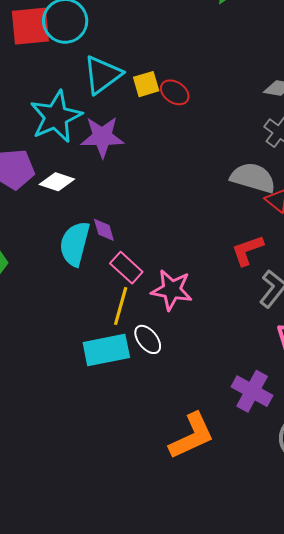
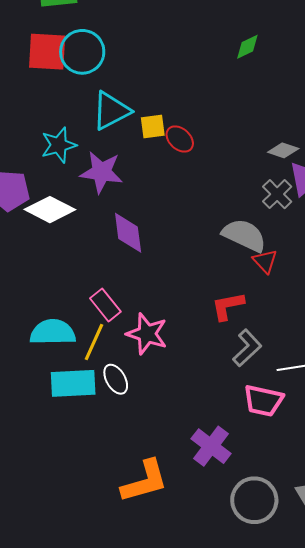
cyan star: (56, 117) -> (59, 145), size x0.7
white diamond: (57, 182) -> (50, 210), size x1.4
purple diamond: (104, 230) -> (128, 233), moved, size x1.6
cyan semicircle: (75, 244) -> (53, 332), moved, turned 66

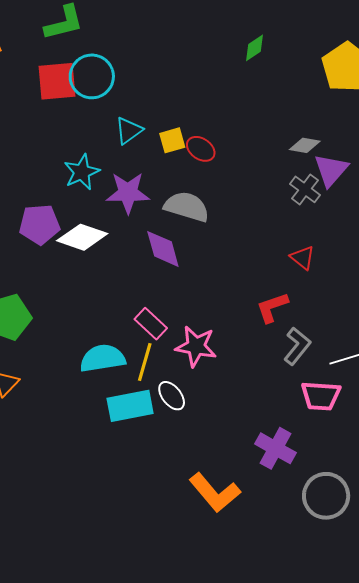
cyan triangle: (111, 111) -> (129, 131), size x0.7
gray semicircle: (244, 235) -> (187, 207), moved
orange L-shape: (145, 481) -> (215, 493), turned 74

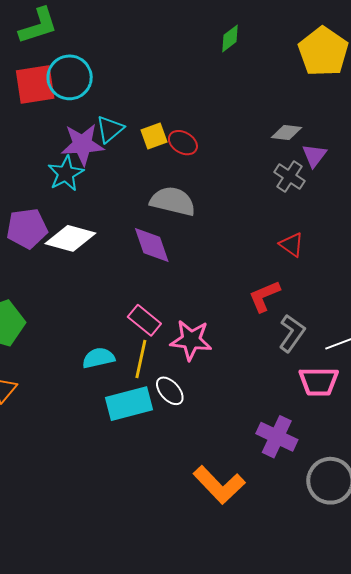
purple triangle: (331, 170) -> (314, 155), size x0.7
purple star: (128, 193) -> (82, 144), moved
cyan semicircle: (103, 358) -> (98, 358), size x0.7

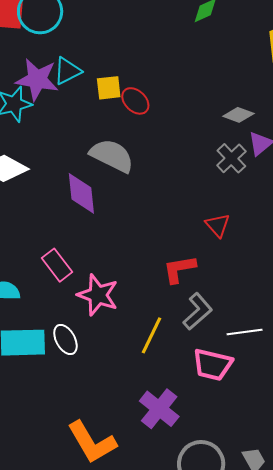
yellow line: (141, 359) -> (152, 335), moved

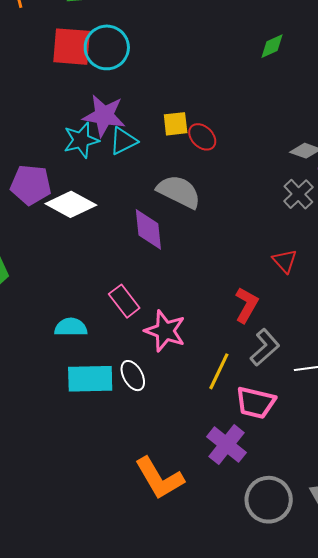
cyan triangle: (67, 71) -> (123, 141), moved
red L-shape: (179, 269) -> (247, 305), turned 129
pink trapezoid: (213, 365) -> (256, 403), moved

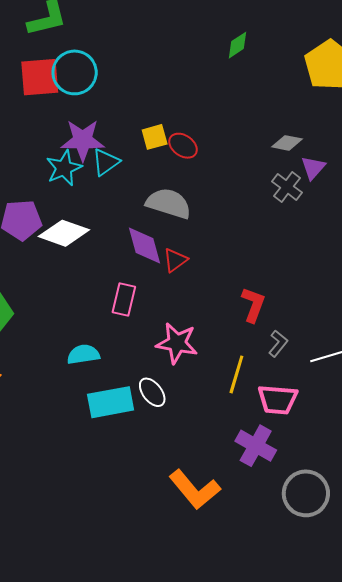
red triangle: (285, 261) -> (175, 260), moved, turned 44
pink rectangle: (124, 301) -> (124, 299), moved, turned 60
gray L-shape: (265, 347) -> (278, 344), size x0.7

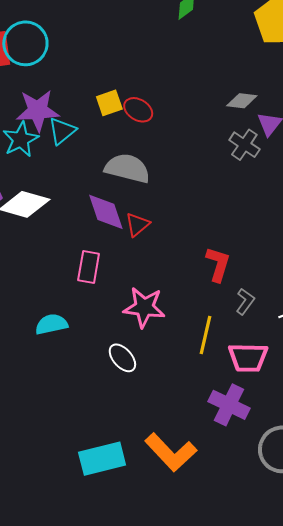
cyan rectangle: (111, 402) -> (102, 459), moved

